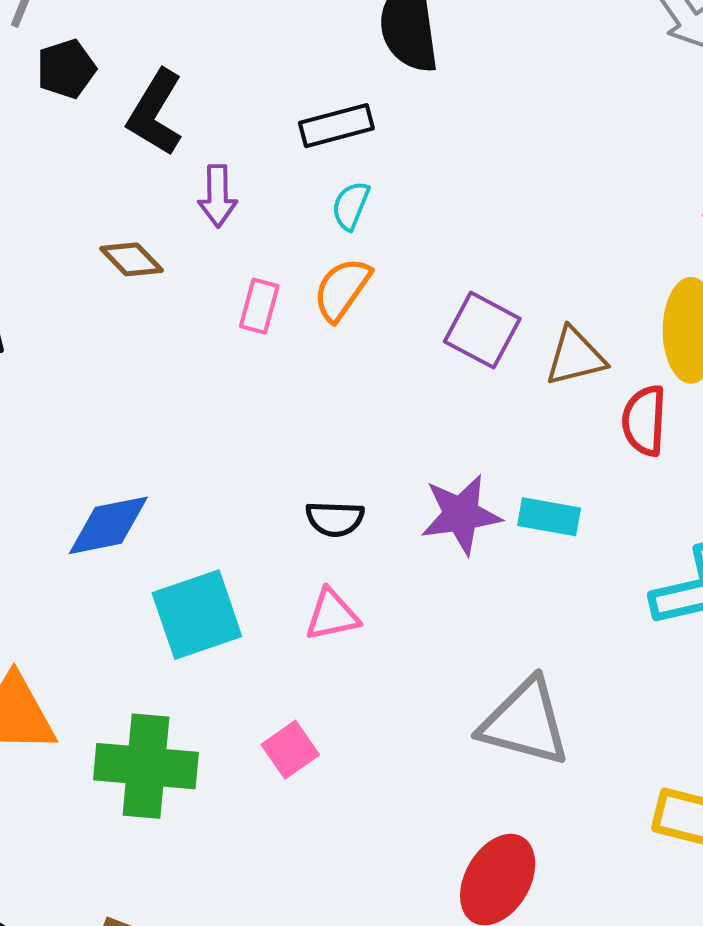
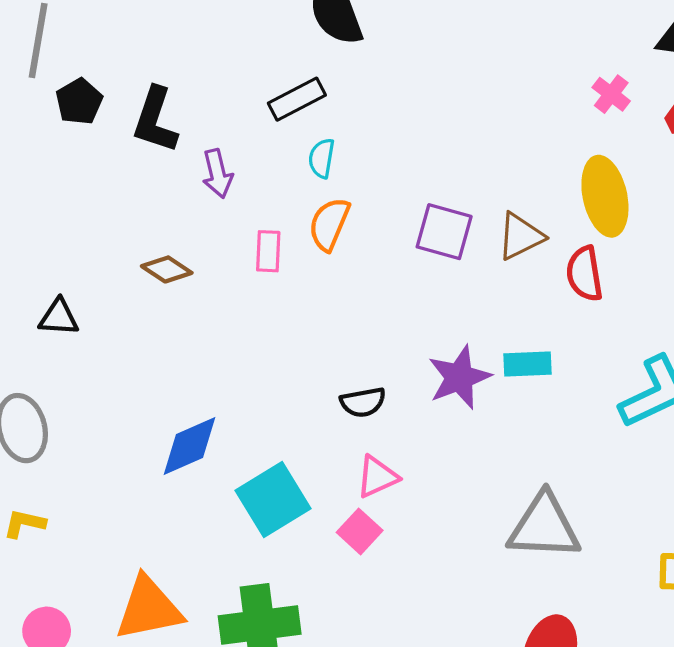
brown diamond: (131, 259) -> (167, 269), moved
pink square: (290, 750) -> (360, 531), moved

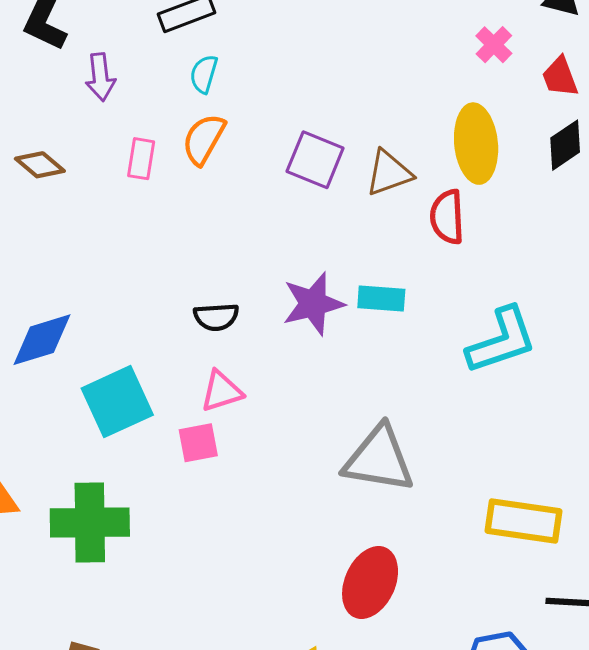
pink square: (360, 531) -> (198, 443), turned 30

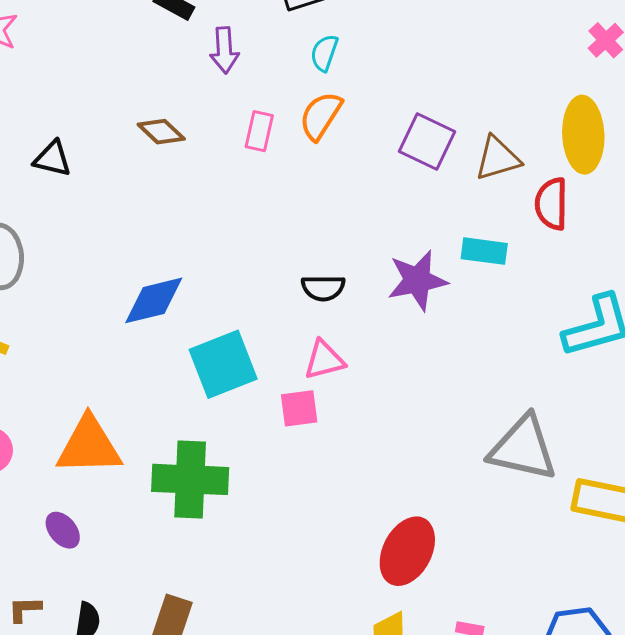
cyan rectangle: (381, 299) -> (484, 251), moved
gray triangle: (379, 459) -> (523, 448), moved
red ellipse: (370, 583) -> (407, 551), moved

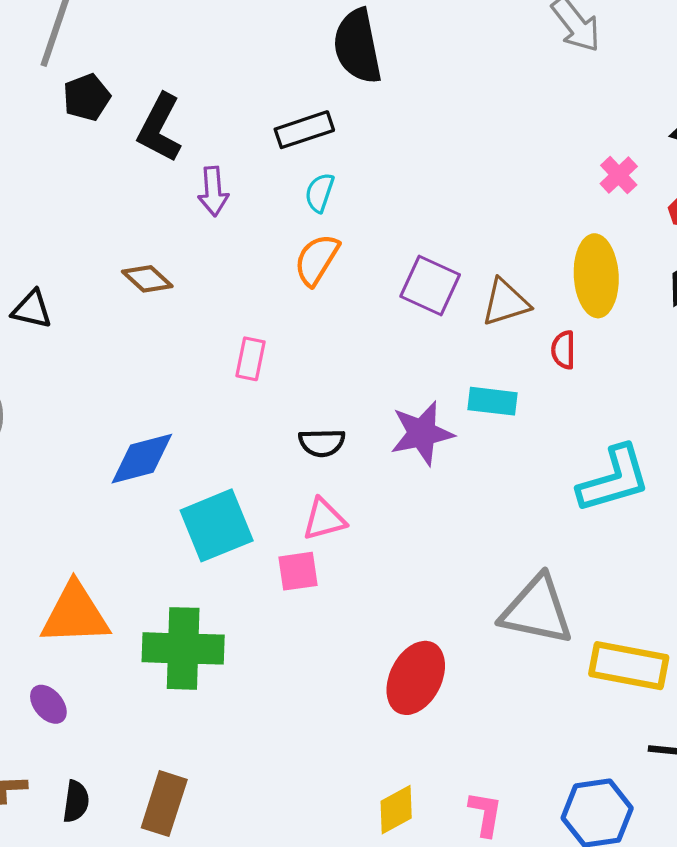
pink rectangle: (259, 131) -> (250, 359), moved
red semicircle: (551, 204) -> (563, 350), size x0.7
red ellipse: (407, 551) -> (416, 678), moved

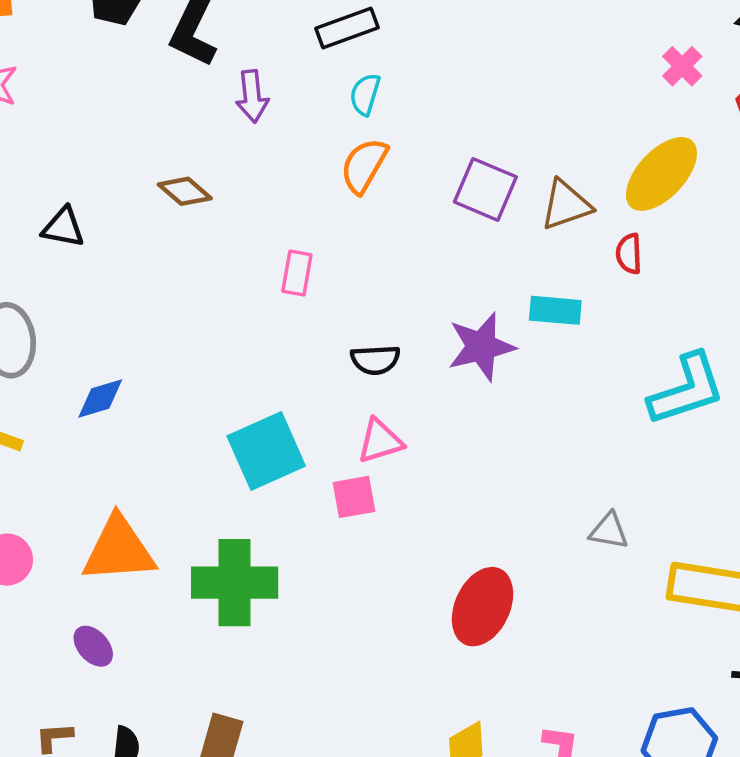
yellow ellipse: (596, 276) -> (661, 174), turned 48
blue diamond: (142, 459) -> (100, 399), moved, size x0.7
gray triangle: (537, 610) -> (609, 531), size x0.5

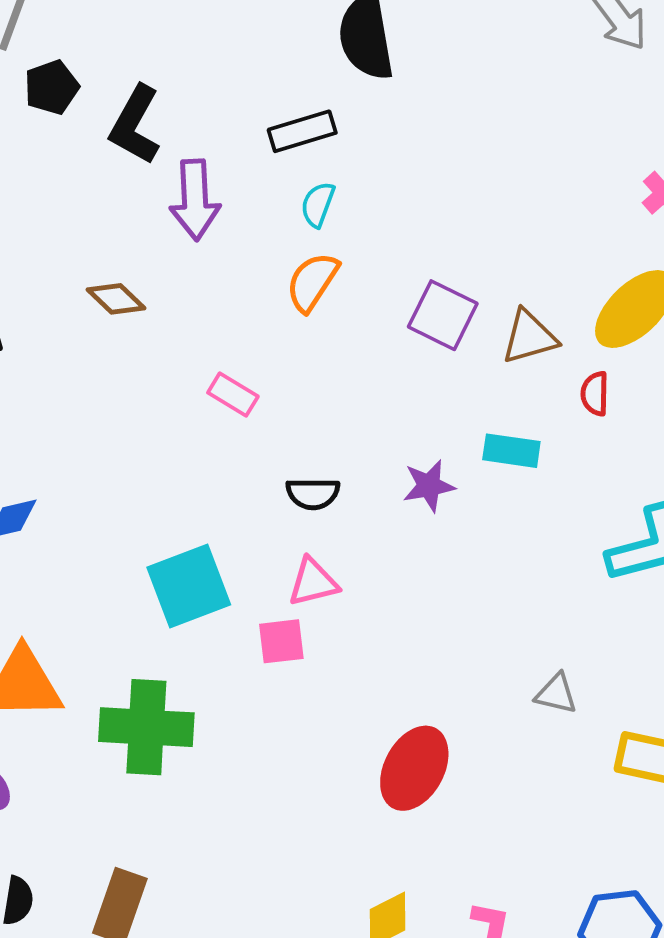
purple arrow: (252, 96) -> (195, 200), size x1.4
pink rectangle: (297, 273) -> (233, 394), turned -72
purple star: (481, 347) -> (429, 486), size x0.7

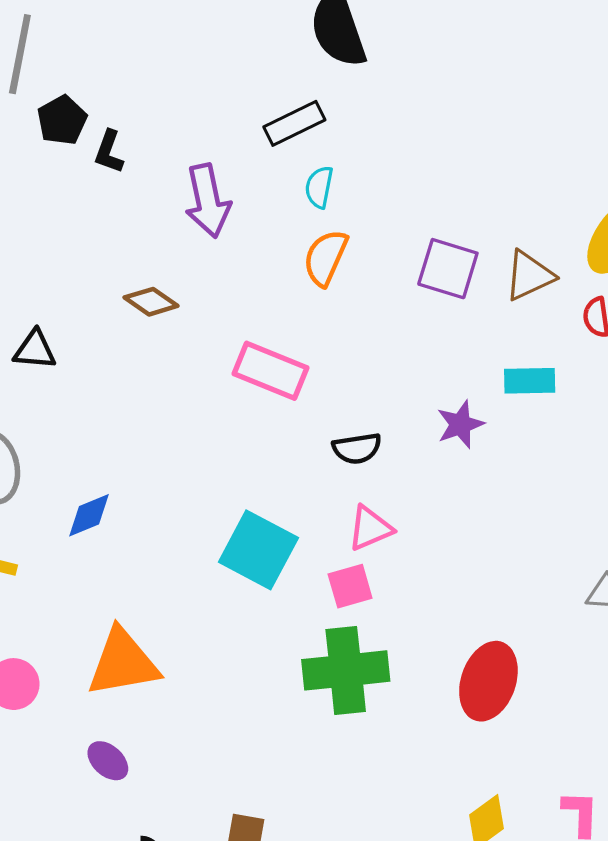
black L-shape: (135, 125) -> (109, 152), moved, size x0.6
pink rectangle: (233, 394) -> (270, 371), size x1.6
cyan square: (189, 586) -> (258, 550), turned -32
green cross: (146, 727) -> (346, 670), moved

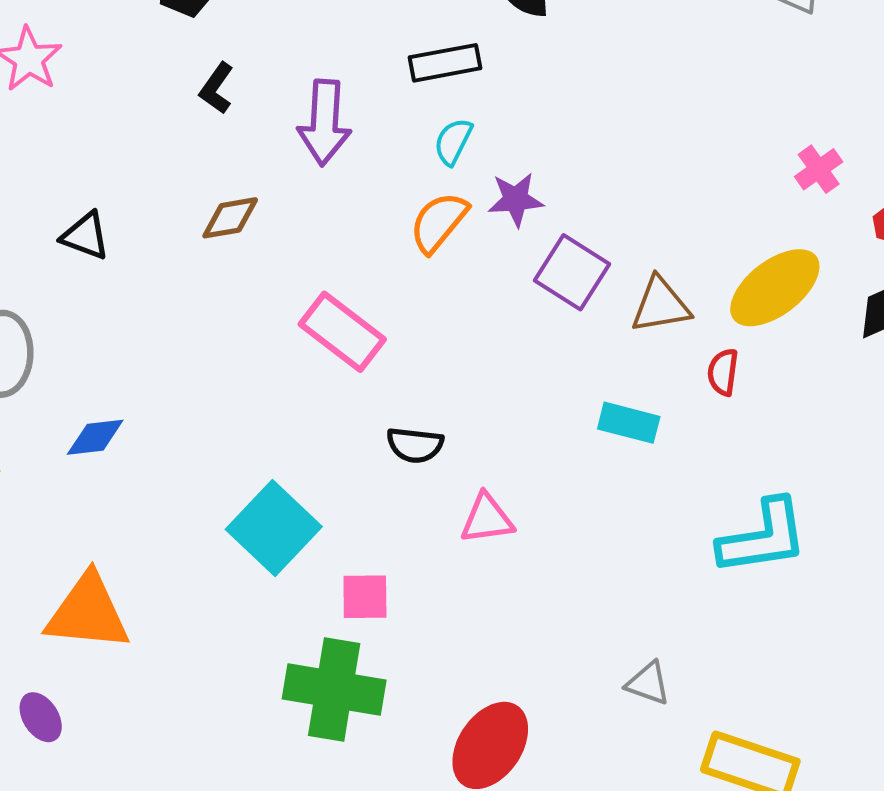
black L-shape: (109, 152) -> (216, 88), moved
brown diamond: (151, 302) -> (230, 218), turned -60
purple star: (460, 424) -> (516, 199), moved
pink triangle: (370, 528) -> (487, 519), moved

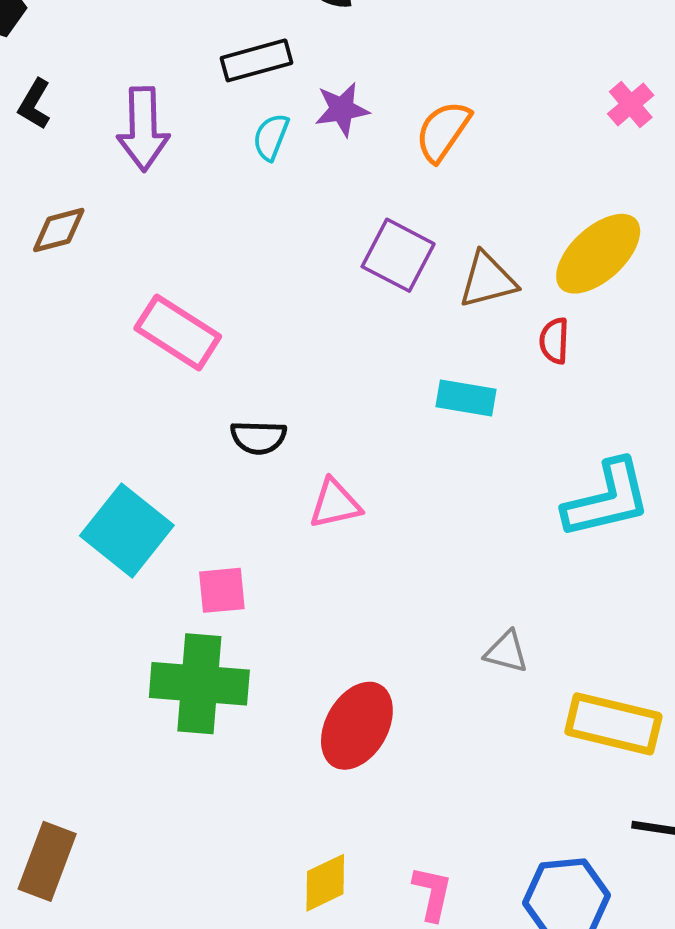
pink cross: (819, 169) -> (631, 104), moved
purple star: (516, 199) -> (342, 109), moved
orange semicircle: (439, 222) -> (443, 131), moved

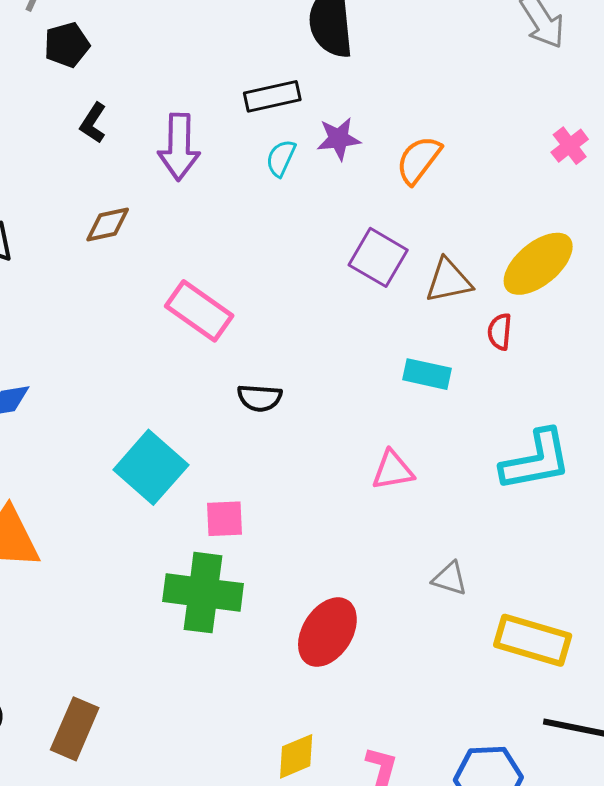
pink triangle: (335, 504) -> (393, 470), moved

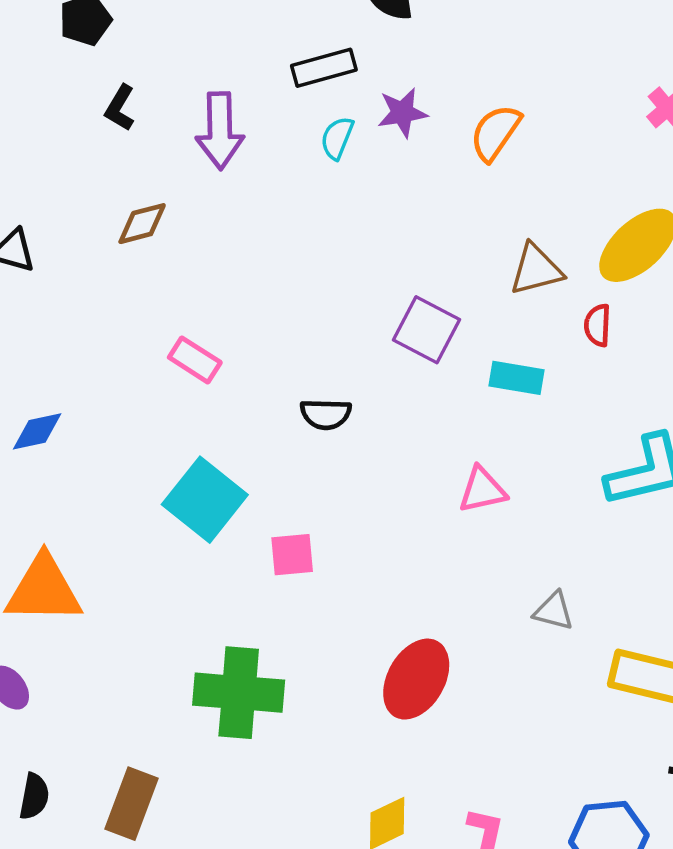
purple square: (378, 257) -> (426, 330), moved
pink rectangle: (199, 311) -> (195, 360), moved, size x0.7
green cross: (203, 593) -> (239, 693), moved

